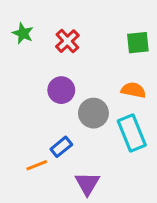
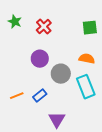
orange line: (37, 165) -> (17, 96), moved

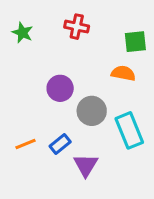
red cross: (44, 27) -> (77, 27), moved, turned -35
orange semicircle: (87, 59) -> (123, 73), moved
purple triangle: (57, 120) -> (86, 165), moved

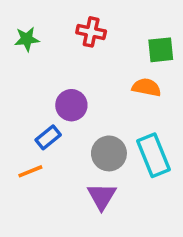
green star: (22, 33) -> (27, 39), turned -30
gray circle: (92, 111) -> (109, 153), moved
blue rectangle: (60, 144) -> (48, 137), moved

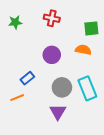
purple circle: (71, 105) -> (52, 55), moved

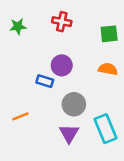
orange semicircle: (83, 50) -> (108, 69), moved
blue rectangle: (27, 78) -> (45, 81), moved, turned 56
cyan rectangle: (87, 88) -> (105, 129), moved

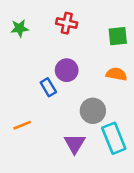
blue rectangle: (45, 81) -> (48, 87), turned 42
gray circle: (74, 104) -> (93, 111), moved

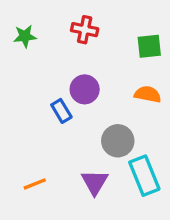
orange line: (22, 125) -> (35, 184), moved

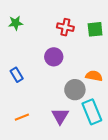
red cross: (85, 30) -> (65, 27), moved
orange semicircle: (148, 94) -> (94, 76), moved
blue rectangle: (61, 111) -> (17, 75), moved

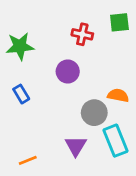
green star: (16, 23) -> (20, 46), moved, size x1.5
green square: (95, 29) -> (119, 22), moved
orange line: (22, 117) -> (28, 160), moved

